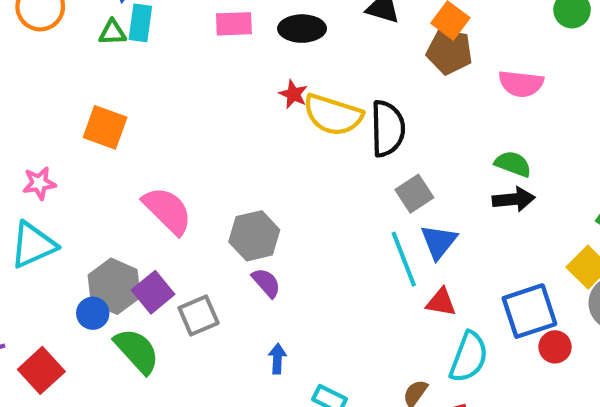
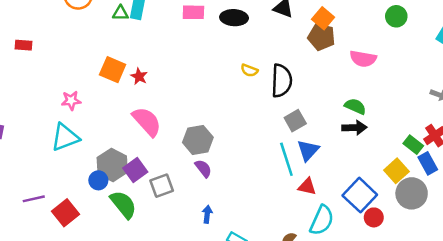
red star: (293, 94) -> (139, 76), moved
yellow semicircle: (333, 115) -> (249, 70), size x0.5
blue square: (529, 311) -> (360, 195), turned -32

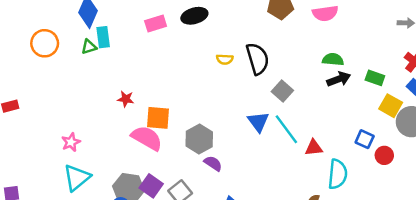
orange square: (113, 70) -> (158, 118), moved
green rectangle: (413, 145) -> (375, 78), moved
blue triangle: (308, 150) -> (258, 122), moved
blue square: (360, 195) -> (365, 139), size x0.6

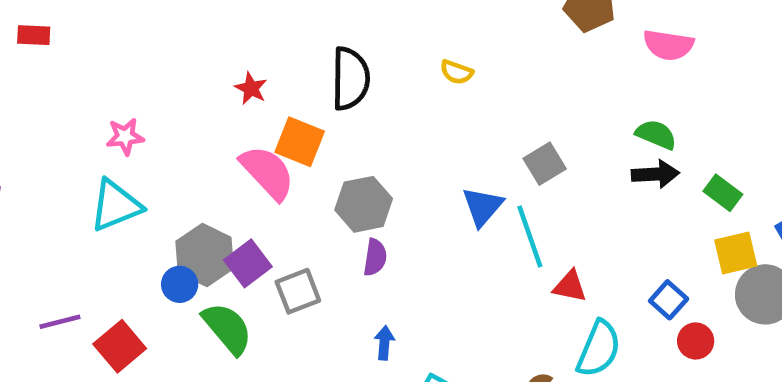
black semicircle: (257, 59) -> (350, 79), moved
yellow square: (391, 106) -> (736, 253), turned 30
purple semicircle: (213, 163) -> (375, 257), turned 48

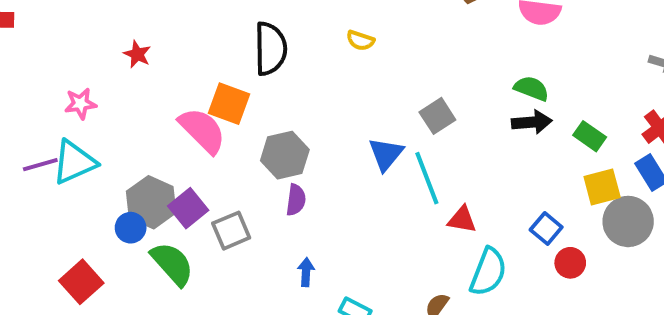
red star: (251, 88) -> (137, 54), moved
purple line: (60, 322) -> (40, 165), moved

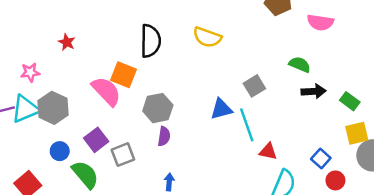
yellow semicircle: (360, 40) -> (207, 37), size x1.6
green semicircle: (531, 88) -> (300, 65), moved
blue triangle: (386, 154) -> (221, 109), turned 35
gray hexagon: (151, 202) -> (53, 108), moved

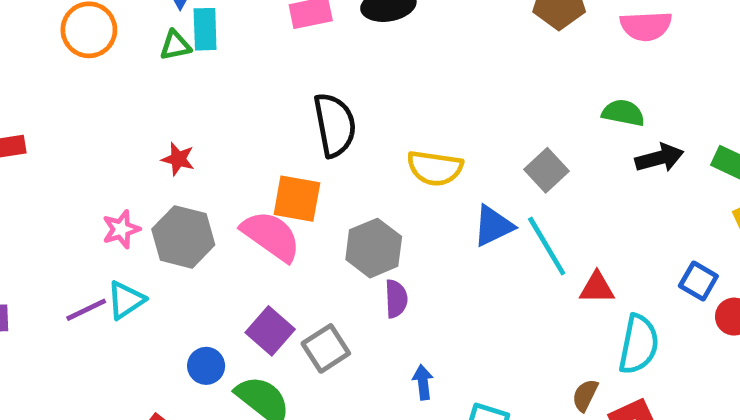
yellow semicircle: (207, 37) -> (435, 168), moved
gray hexagon: (53, 108) -> (183, 237), moved
cyan triangle: (25, 109) -> (126, 300), size x0.7

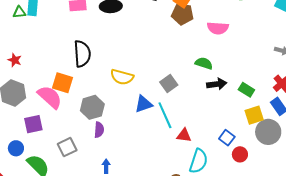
purple square: (270, 331) -> (33, 124), moved, turned 30

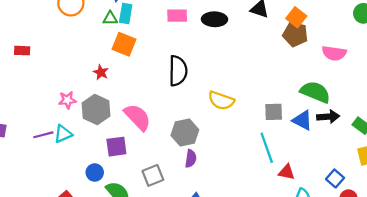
green semicircle: (204, 63) -> (315, 92), size x1.5
orange square: (63, 83) -> (124, 44), moved
gray square: (169, 83) -> (274, 112), turned 30
blue triangle: (144, 104) -> (302, 120), moved, turned 42

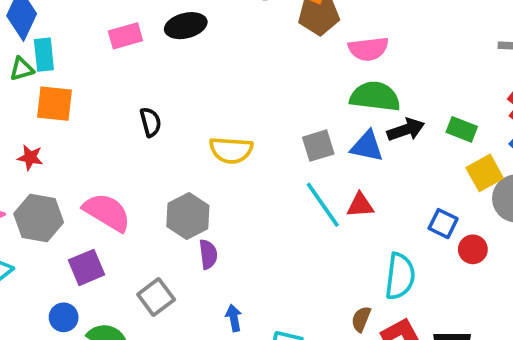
pink semicircle: (334, 53) -> (368, 49), moved
black semicircle: (178, 71) -> (151, 122), size x0.6
red triangle: (287, 172) -> (360, 205), moved

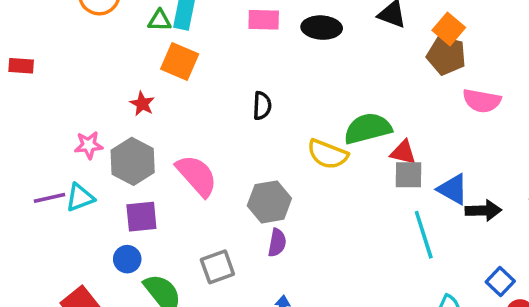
green semicircle: (375, 97) -> (368, 129), moved, turned -39
black arrow: (406, 130) -> (483, 210), moved
cyan line: (323, 205) -> (424, 235), moved
red triangle: (360, 205) -> (403, 152), moved
purple square: (87, 267) -> (141, 217), moved

